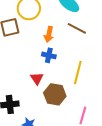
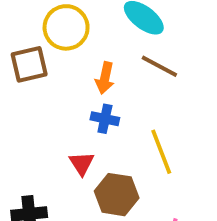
yellow line: (78, 72) -> (161, 152), turned -35

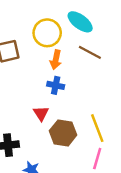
yellow circle: (66, 27) -> (47, 33), moved
yellow line: (161, 152) -> (97, 128), moved

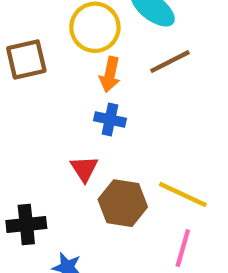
brown line: (90, 52) -> (170, 62), turned -55
yellow line: (97, 128) -> (183, 195), turned -44

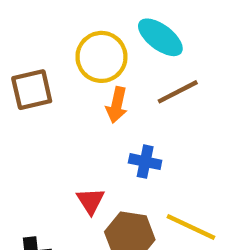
blue cross: (110, 119) -> (145, 162), moved

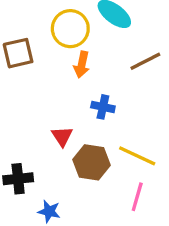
brown line: (178, 92) -> (145, 61), moved

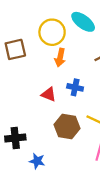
red triangle: (62, 136) -> (49, 94), moved, turned -35

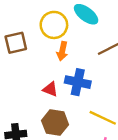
blue cross: (75, 87) -> (78, 82), size x1.5
brown hexagon: (67, 127) -> (55, 123), moved

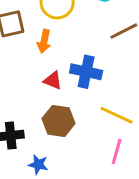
orange arrow: (62, 51) -> (44, 41), moved

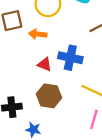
orange arrow: (44, 41) -> (38, 34), turned 84

